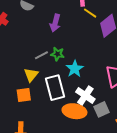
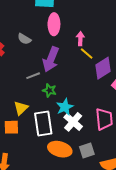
purple arrow: (55, 23) -> (51, 59), size x1.4
gray line: (41, 55) -> (33, 76), moved
white cross: (85, 96) -> (73, 122), moved

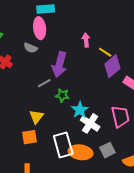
pink ellipse: (54, 24) -> (40, 28), moved
yellow line: (87, 54) -> (105, 52), moved
white rectangle: (43, 124) -> (63, 145), moved

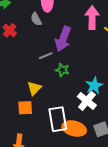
pink arrow: (86, 40) -> (92, 18), size x1.6
gray semicircle: (31, 48) -> (36, 19), turned 32
cyan star: (80, 110) -> (94, 86), moved

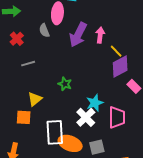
pink arrow: (92, 18) -> (100, 35), size x0.7
purple arrow: (63, 39) -> (78, 35), moved
gray line: (46, 56) -> (28, 64), moved

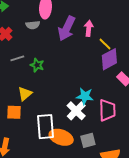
gray semicircle: (44, 30) -> (33, 25), turned -72
green star: (65, 84) -> (37, 65), moved
cyan star: (95, 103) -> (85, 96), turned 30

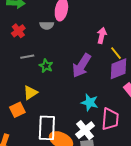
purple arrow: (67, 28) -> (82, 66), moved
white cross: (76, 111) -> (85, 130), moved
orange square: (14, 112) -> (17, 110), turned -35

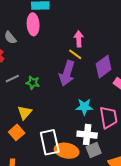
gray semicircle: (47, 25) -> (10, 38), moved, turned 64
yellow line: (116, 53) -> (75, 54), moved
white cross: (85, 130) -> (87, 135), turned -30

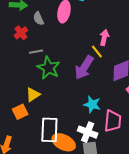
gray line: (12, 79) -> (36, 52), moved
green star: (33, 83) -> (49, 68), size x1.6

